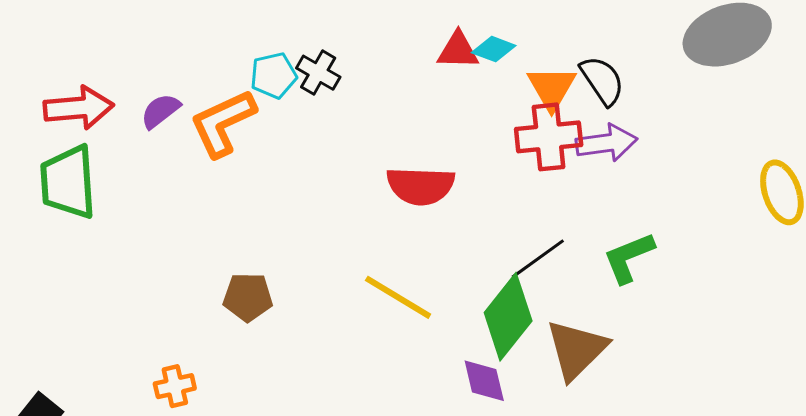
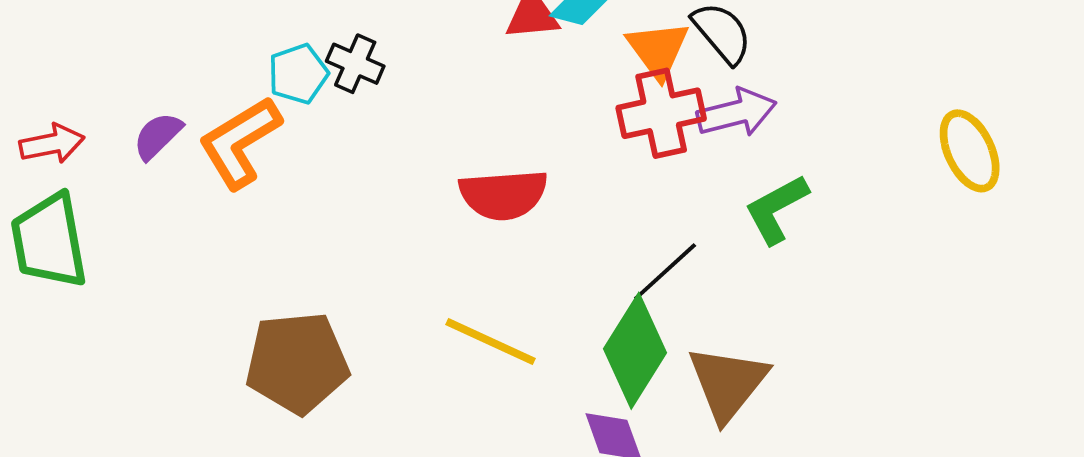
red arrow: (79, 108) -> (52, 144), size x0.7
green L-shape: (629, 258) -> (776, 209), moved
brown pentagon: (248, 297) -> (297, 363), size x1.6

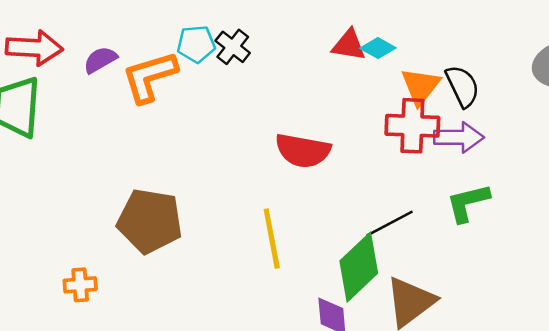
red arrow: (52, 144) -> (34, 48), size x1.4
yellow line: (491, 341) -> (272, 239), turned 40

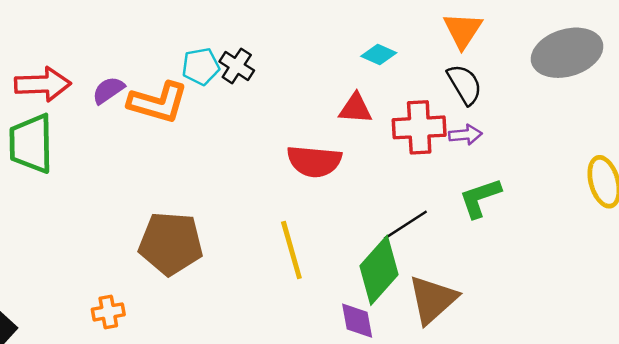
red triangle: (349, 45) -> (355, 108), moved
orange L-shape: (150, 77) -> (158, 102), turned -142
orange triangle: (421, 86) -> (463, 30), moved
purple arrow: (459, 137) -> (465, 135), size x0.7

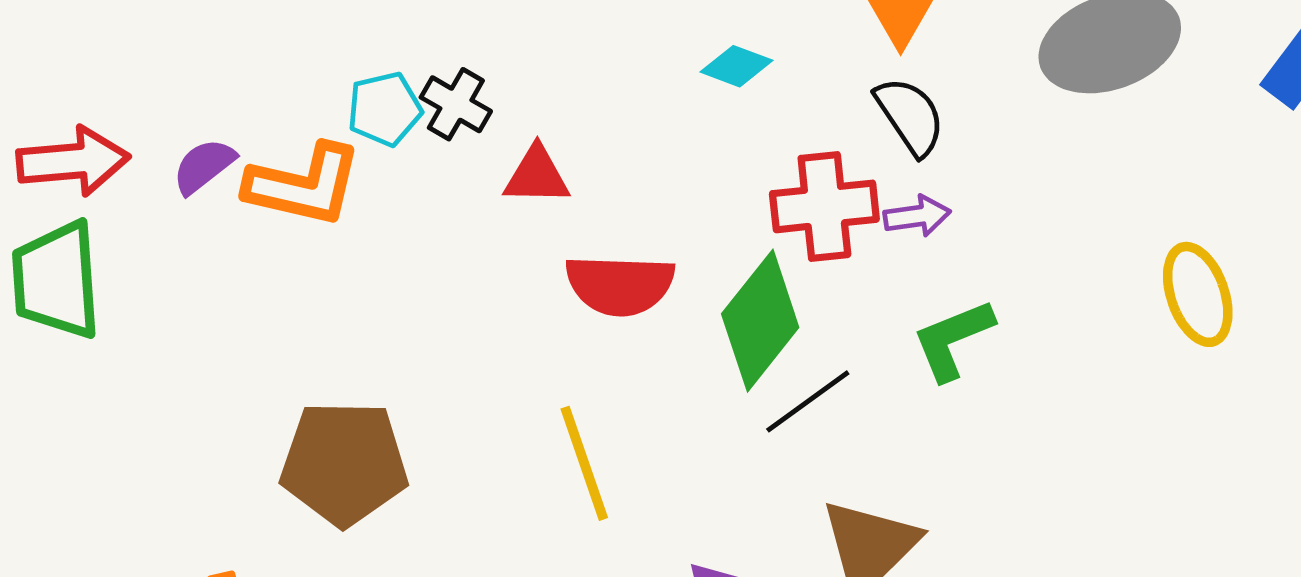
red triangle: (355, 108) -> (537, 176), moved
green diamond: (379, 270) -> (760, 321), moved

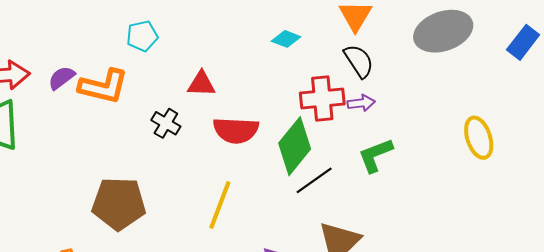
black cross: (456, 104) -> (166, 123), moved
cyan pentagon: (385, 109) -> (142, 36), moved
yellow line: (584, 463) -> (220, 205), turned 39

